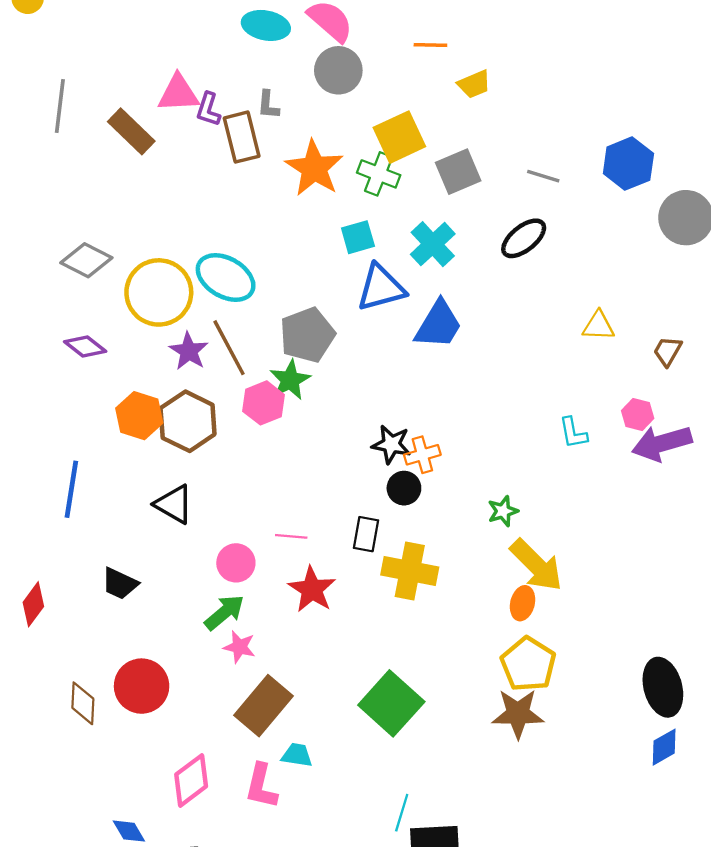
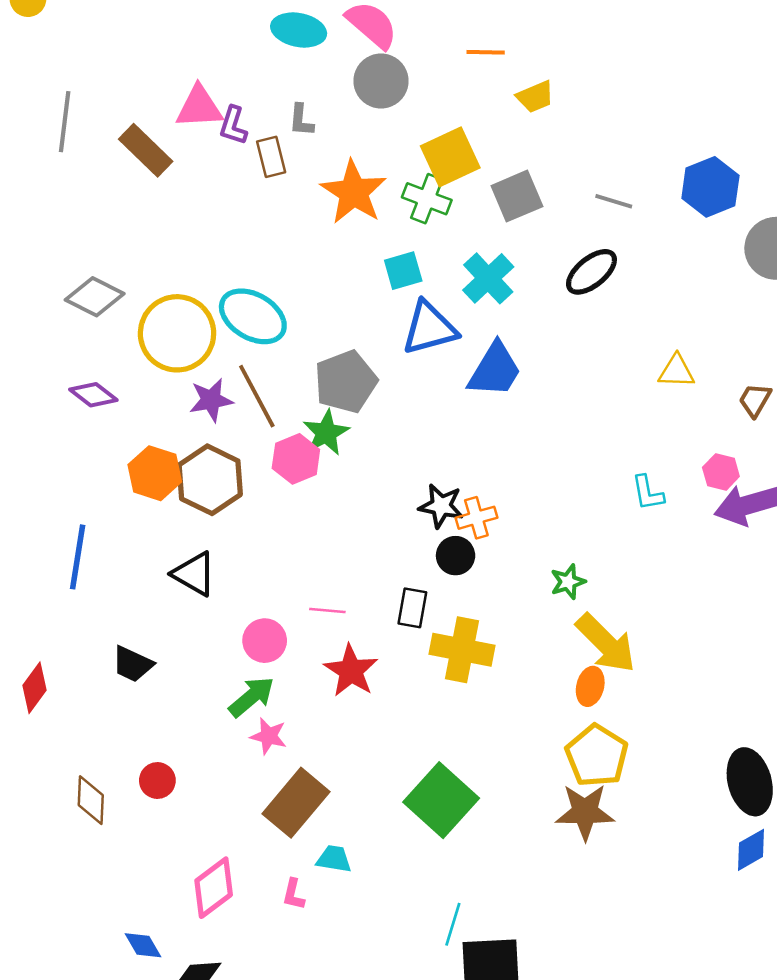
brown rectangle: (242, 137) -> (271, 157), size x0.7
purple star: (189, 351) -> (211, 400), turned 30
red circle: (142, 686) -> (157, 781), size x0.6
pink L-shape: (261, 786) -> (293, 894), size x0.6

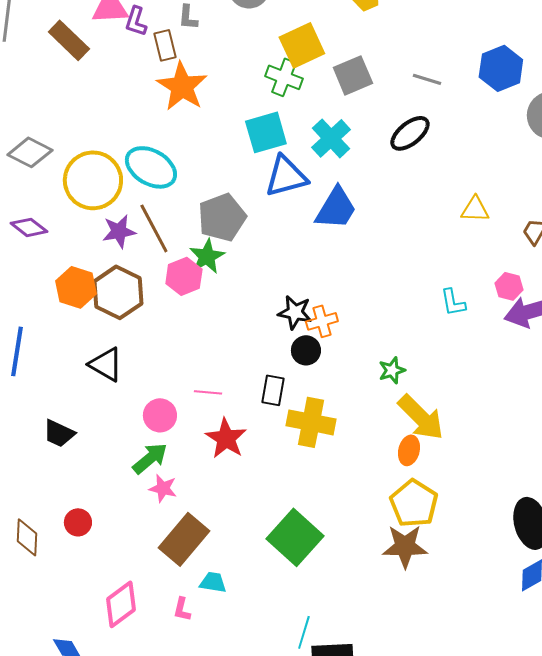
orange star: (354, 192) -> (182, 86), moved
cyan square: (403, 271) -> (266, 132), size x1.4

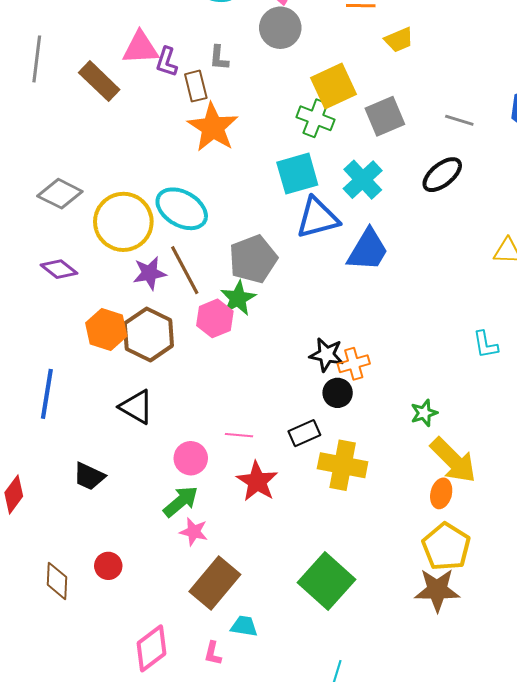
black rectangle: (273, 390) -> (304, 433), turned 56

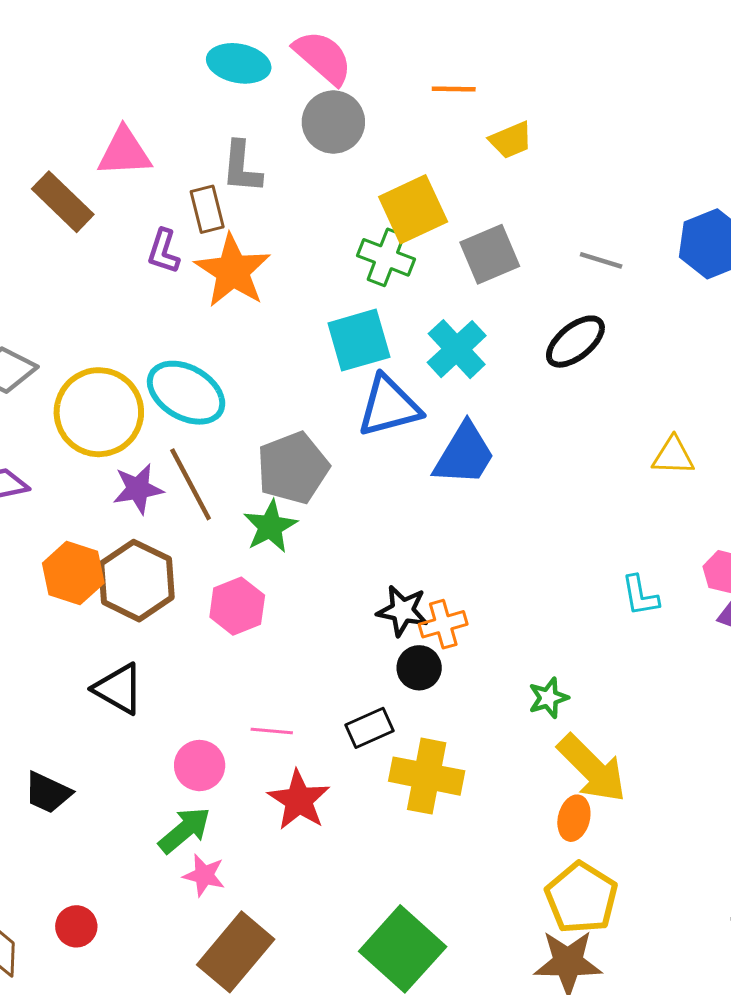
gray L-shape: (219, 58) -> (242, 167), size x1.4
purple L-shape: (167, 62) -> (163, 251), moved
pink hexagon: (215, 318) -> (237, 606), moved

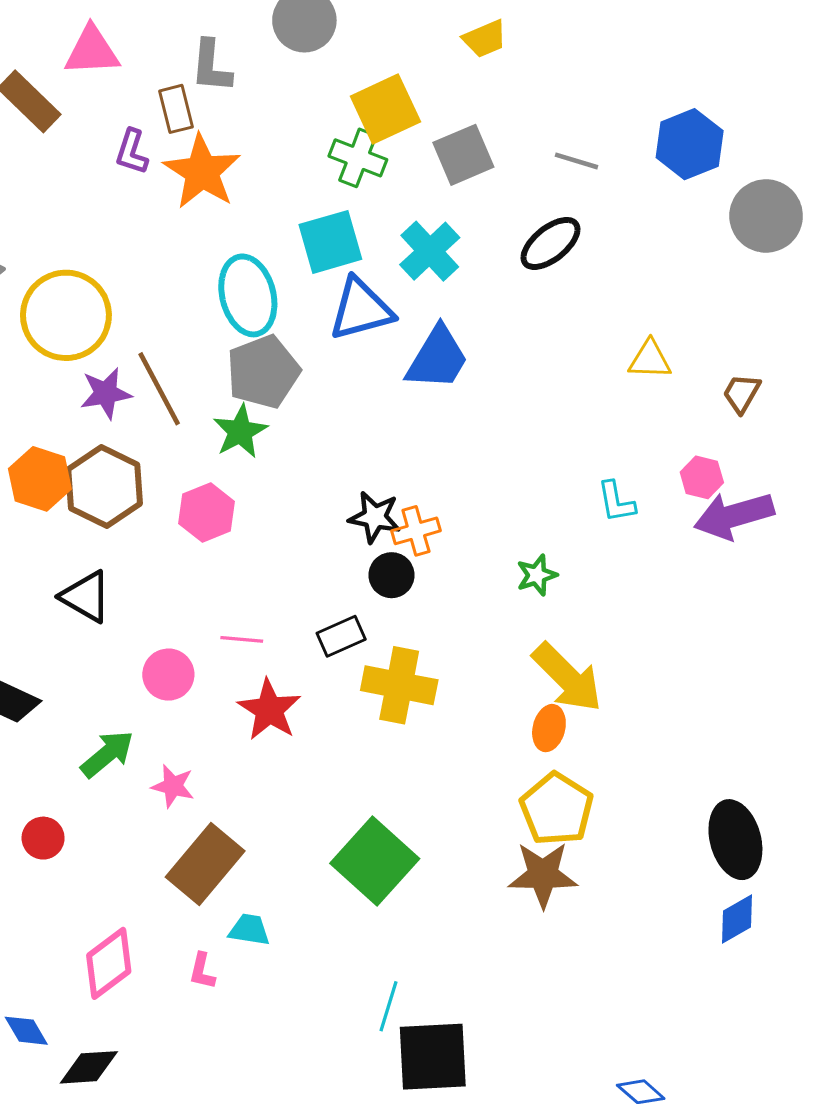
cyan ellipse: (186, 393) -> (248, 295), moved, turned 46
green star: (548, 698) -> (537, 575), moved
green arrow: (185, 830) -> (107, 754), moved

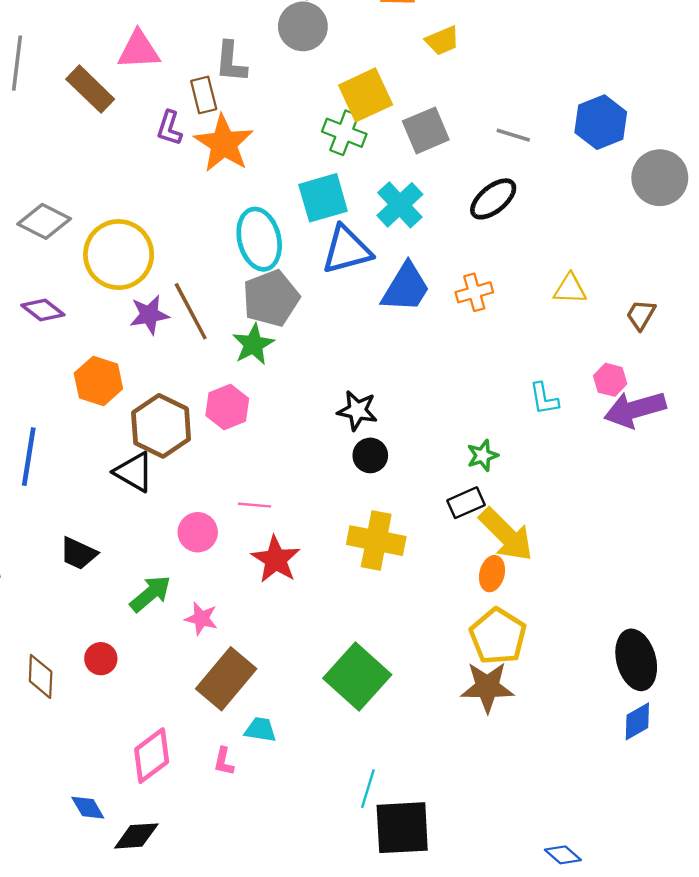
brown hexagon: (104, 487) -> (161, 426), moved
orange cross: (416, 531) -> (474, 292), moved
black rectangle: (341, 636) -> (466, 503), moved

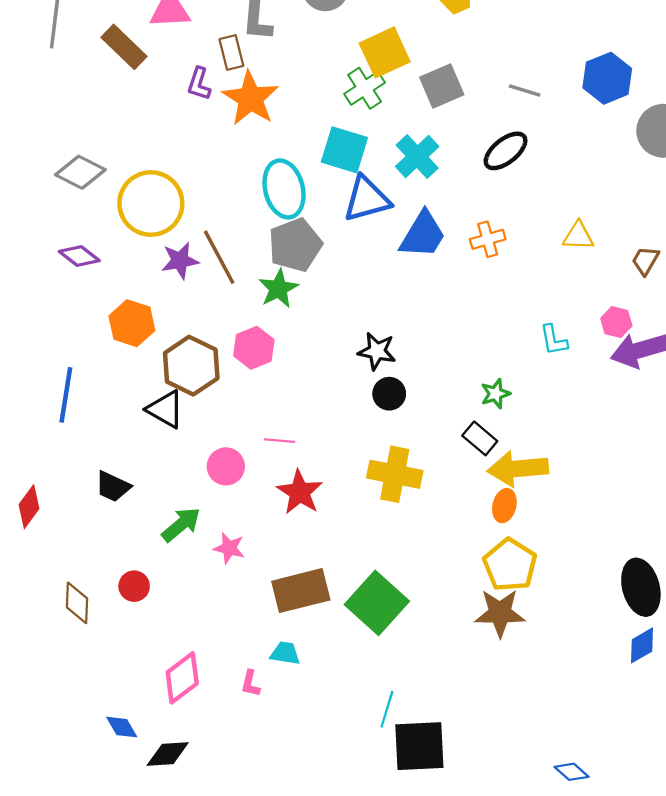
green cross: (344, 133) -> (365, 88), turned 36
cyan square: (323, 198) -> (344, 150), turned 33
black rectangle: (466, 503) -> (480, 438), turned 64
yellow arrow: (506, 535) -> (518, 469), turned 130
brown rectangle: (226, 679) -> (301, 591), moved, turned 36

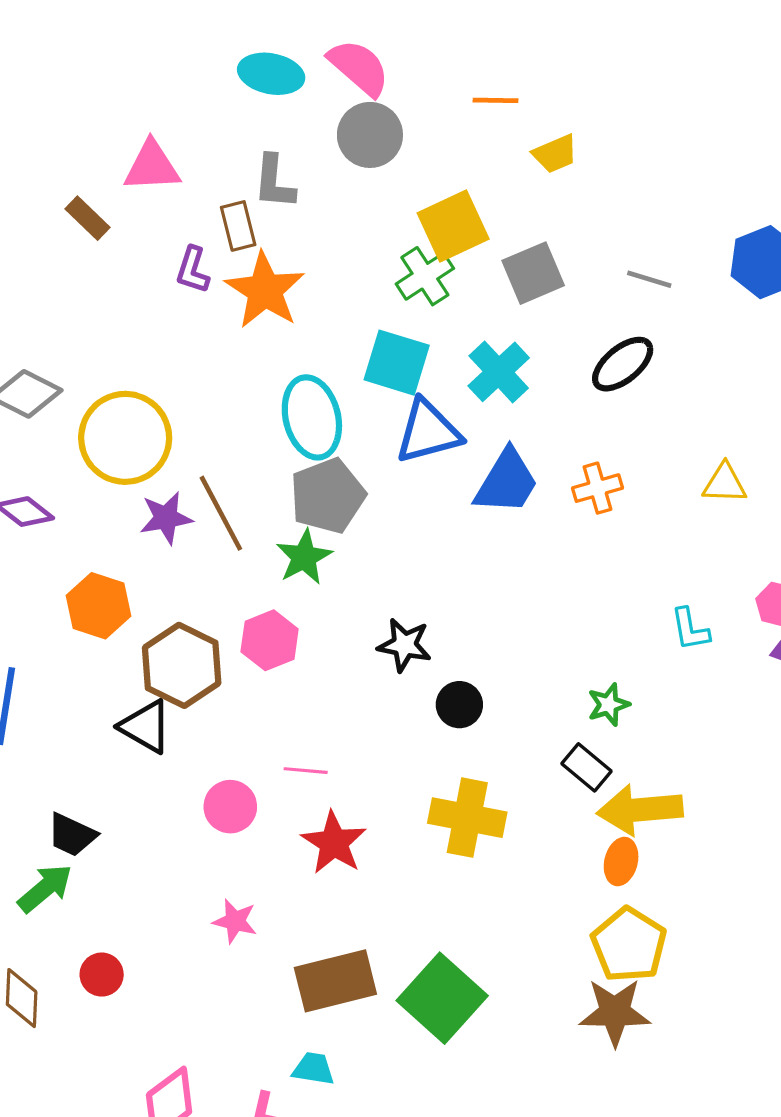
brown rectangle: (124, 47) -> (87, 218), size x0.7
black star: (377, 351) -> (404, 645), moved
green arrow: (181, 525) -> (45, 888), moved

